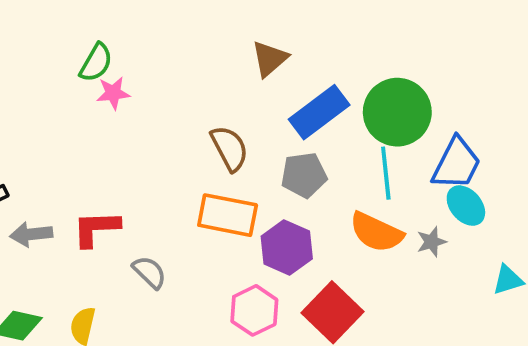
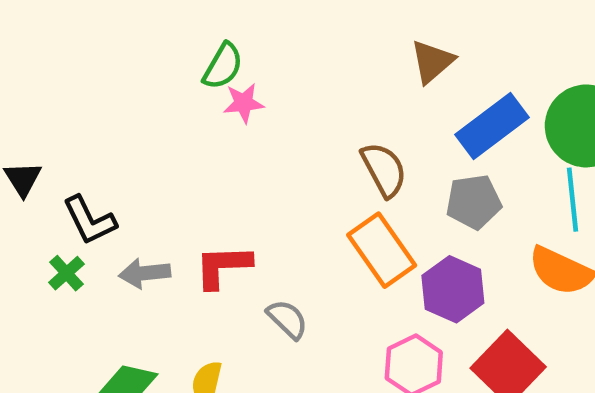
orange rectangle: (228, 215) -> (382, 250), turned 44

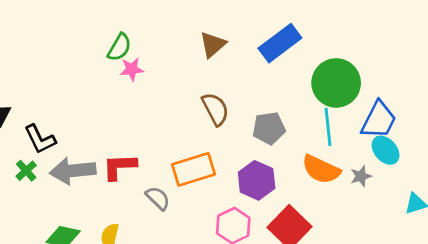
brown triangle: (432, 62) -> (213, 45), moved
blue rectangle: (492, 126) -> (280, 43), moved
orange rectangle: (382, 250) -> (193, 169), moved, turned -72
gray arrow: (145, 273) -> (73, 171), size x1.5

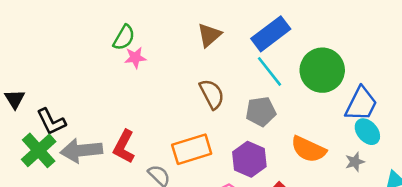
cyan line: (328, 127) -> (270, 71), moved, turned -32
red L-shape: (119, 167) -> (124, 147), turned -60
green cross: (26, 171) -> (39, 150), size x1.8
gray star: (361, 176) -> (355, 162), moved

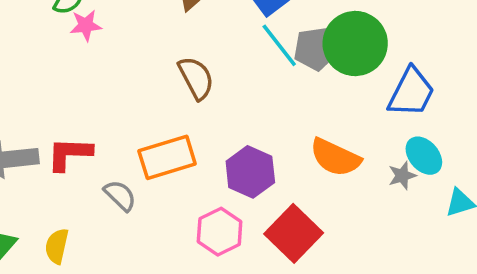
gray pentagon: (261, 112) -> (315, 49), moved
cyan ellipse: (367, 132) -> (424, 156), moved
red L-shape: (124, 147) -> (69, 154), turned 64

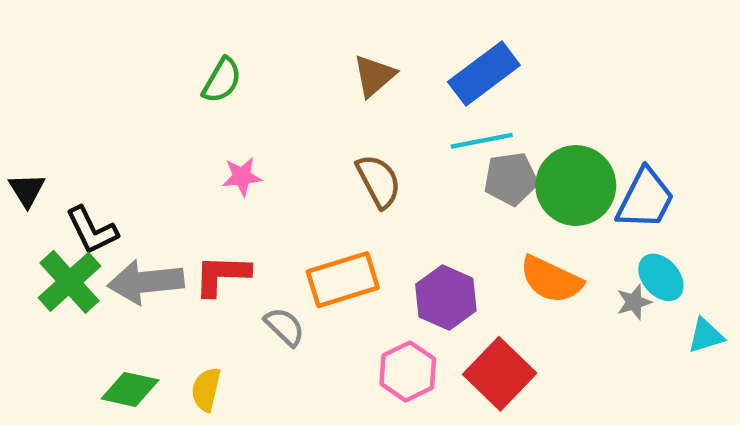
pink star: (86, 25) -> (242, 177), moved
green circle: (355, 44) -> (576, 186), moved
cyan line: (279, 45) -> (482, 141), turned -63
gray pentagon: (315, 49) -> (511, 179), moved

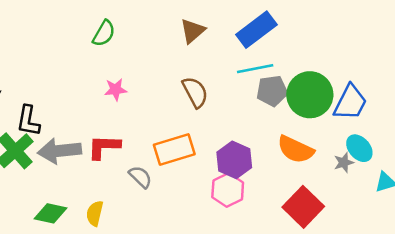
black L-shape: (92, 230) -> (28, 121), turned 36
pink hexagon: (408, 371) -> (228, 190), moved
red square: (500, 374) -> (303, 207), moved

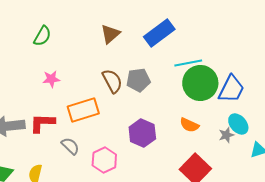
cyan line: (255, 69) -> (188, 63), moved
gray pentagon: (272, 91) -> (138, 80), moved
orange rectangle: (174, 149) -> (83, 110), moved
orange semicircle: (296, 149) -> (189, 125), size x0.7
pink hexagon: (228, 190) -> (104, 160), moved

